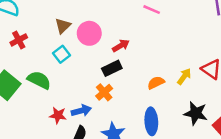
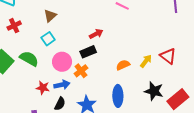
pink circle: (89, 33) -> (62, 62), moved

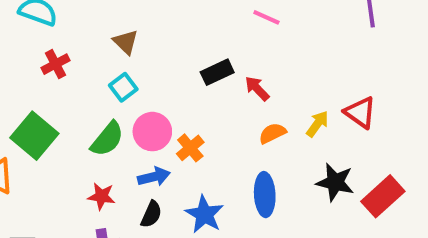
brown triangle: (50, 16) -> (126, 42), turned -32
red arrow: (96, 34) -> (257, 89), moved, turned -104
black rectangle: (88, 52) -> (217, 72), moved
green semicircle: (29, 59) -> (107, 139), moved, turned 102
red star: (43, 88) -> (101, 196), moved

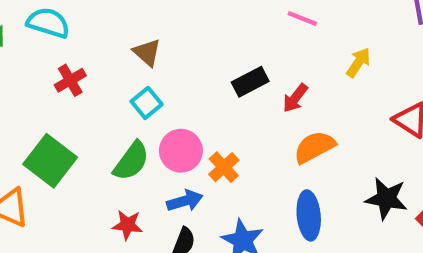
red arrow: (257, 89) -> (295, 98), turned -96
yellow arrow: (317, 124) -> (358, 63), moved
orange semicircle: (272, 133) -> (314, 147), size x1.4

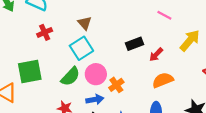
yellow arrow: (358, 63) -> (190, 40), size x1.5
cyan square: (147, 103) -> (81, 48), size x1.5
green square: (50, 161) -> (30, 72), turned 35

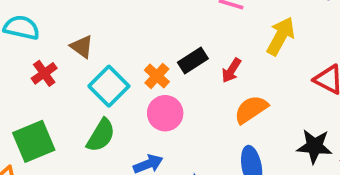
brown triangle: (85, 23) -> (82, 47), moved
pink circle: (96, 74) -> (165, 113), moved
orange cross: (116, 85) -> (157, 76), moved

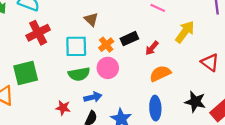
brown triangle: (82, 47) -> (91, 19), moved
red cross: (44, 73) -> (38, 33), size x1.5
cyan square: (109, 86) -> (76, 46), turned 35
green semicircle: (101, 135) -> (79, 74), moved, turned 40

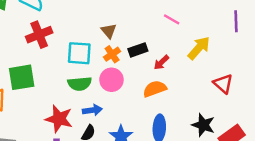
brown triangle: (91, 19) -> (109, 31), moved
orange semicircle: (160, 73) -> (155, 89), moved
red star: (63, 108) -> (59, 119), size x1.6

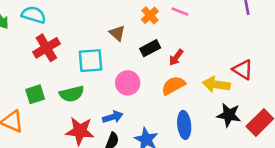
yellow arrow: (199, 48) -> (216, 84), moved, turned -115
orange cross: (112, 54) -> (150, 15), moved
green square: (22, 77) -> (35, 94), size x0.7
green semicircle: (80, 84) -> (72, 94), moved

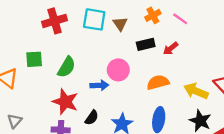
red arrow: (176, 57) -> (171, 49), moved
cyan square: (90, 61) -> (94, 19), moved
green semicircle: (72, 94) -> (67, 67), turned -60
blue arrow: (113, 117) -> (99, 85), moved

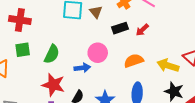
red cross: (55, 21) -> (20, 20), moved, turned 30

